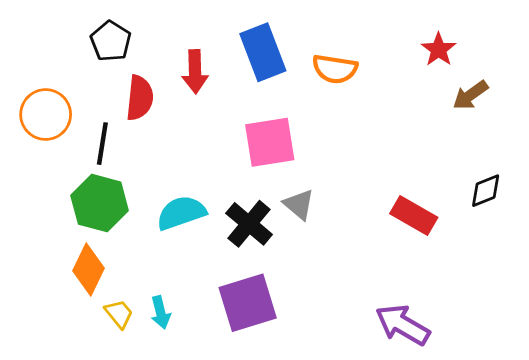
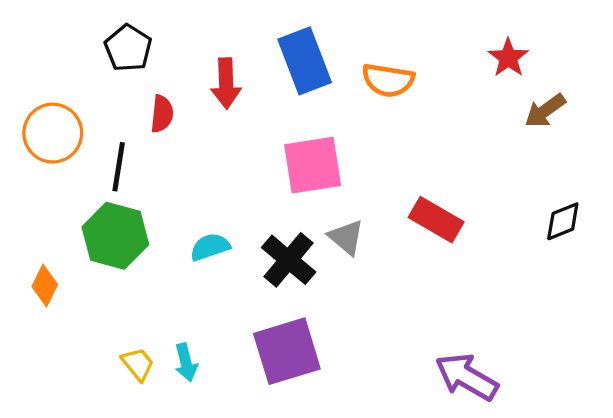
red semicircle: (140, 98) -> (162, 114), size x0.7
cyan semicircle: (181, 213) -> (210, 247), size x0.7
red rectangle: (414, 216) -> (436, 220), moved
orange diamond: (89, 269) -> (45, 285), moved, size x0.7

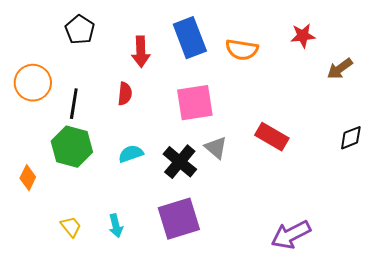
red star: (508, 58) -> (303, 36), moved, turned 30
red semicircle: (162, 114) -> (125, 94), moved
yellow trapezoid: (138, 364) -> (71, 227), moved
purple arrow: (467, 377) -> (291, 235), turned -57

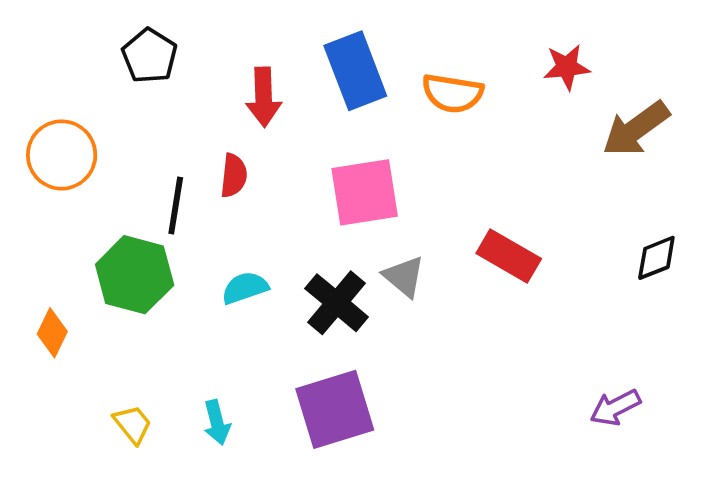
brown arrow: (340, 69) -> (636, 129), size x1.4
black line: (74, 104) -> (176, 205), moved
purple arrow: (291, 235) -> (615, 408), moved, size x0.7

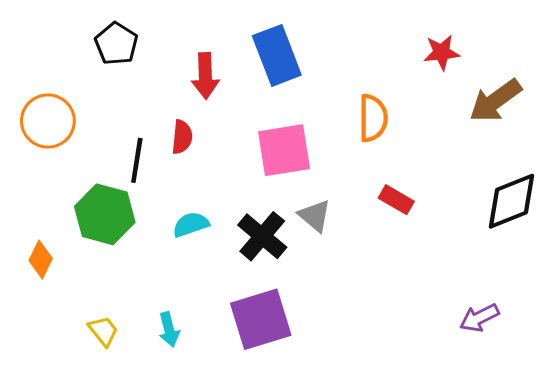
orange semicircle: (453, 93) -> (373, 118), moved, turned -99
red rectangle: (509, 256) -> (396, 200), size x0.7
black diamond: (656, 258) -> (511, 201), size x1.6

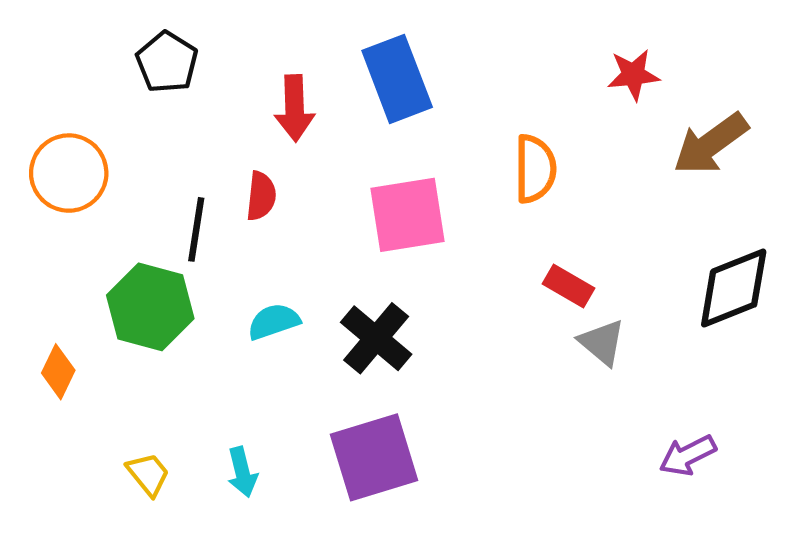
gray triangle: (315, 216) -> (602, 342), moved

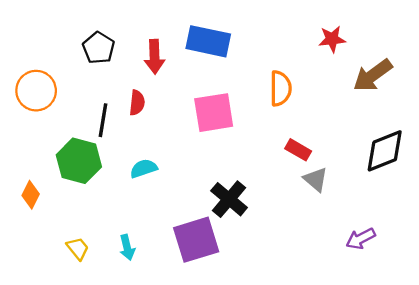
black pentagon: (167, 62) -> (99, 48), moved
blue rectangle: (397, 79) -> (208, 41), turned -57
black cross: (376, 338) -> (229, 199), moved

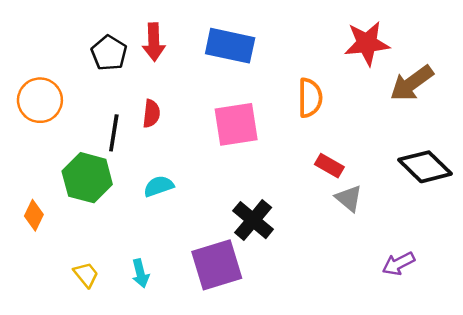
red star: (332, 39) -> (367, 43), size x1.5
red arrow: (154, 57) -> (154, 42), moved
black diamond: (385, 151) -> (425, 167), turned 66

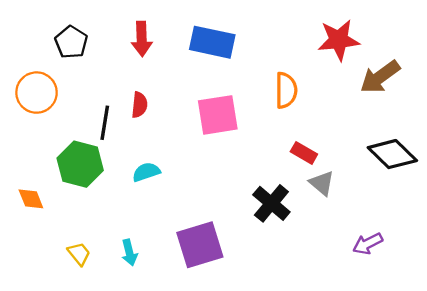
black pentagon: (109, 53) -> (71, 42), moved
orange diamond: (34, 215) -> (31, 199), turned -48
black cross: (253, 220) -> (271, 203), moved

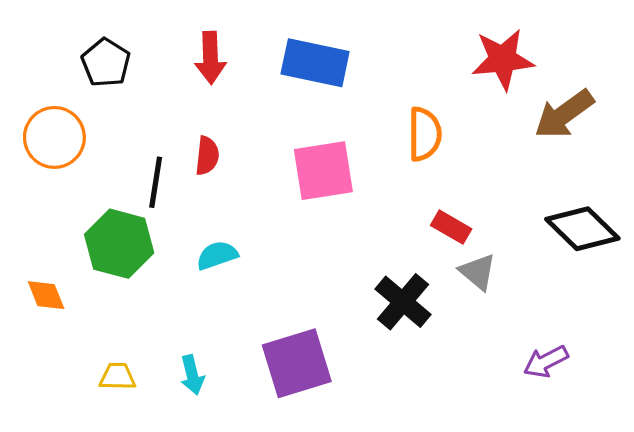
yellow trapezoid: (79, 254) -> (117, 376), turned -50

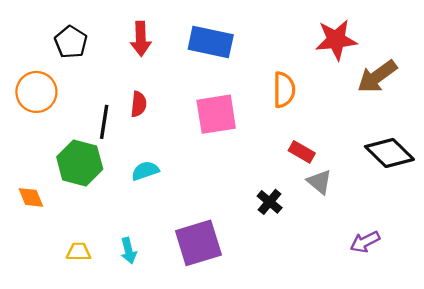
black cross: (403, 302) -> (270, 202), size x0.7

